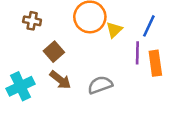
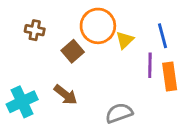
blue line: (149, 26) -> (163, 36), turned -40
brown square: (54, 52) -> (73, 51), moved
gray semicircle: (100, 85) -> (119, 113), moved

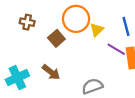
purple line: (150, 65) -> (116, 49), turned -60

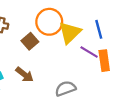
yellow triangle: (97, 30) -> (70, 33), size x1.6

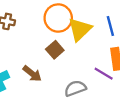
brown square: (30, 41) -> (55, 50), moved
purple line: (89, 52) -> (104, 74), moved

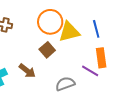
yellow triangle: (80, 29) -> (69, 32), turned 30

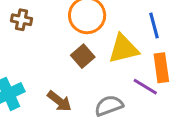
yellow triangle: (69, 32) -> (123, 49), moved
brown arrow: (27, 71) -> (59, 101), moved

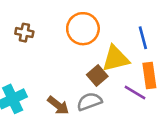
brown square: (83, 56) -> (97, 76), moved
gray semicircle: (109, 106) -> (89, 102), moved

